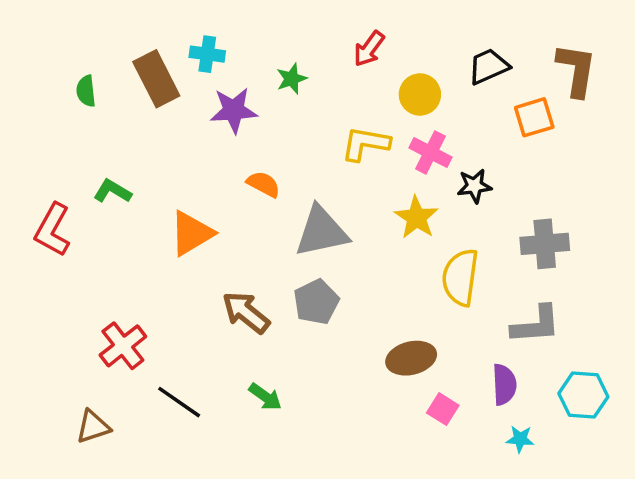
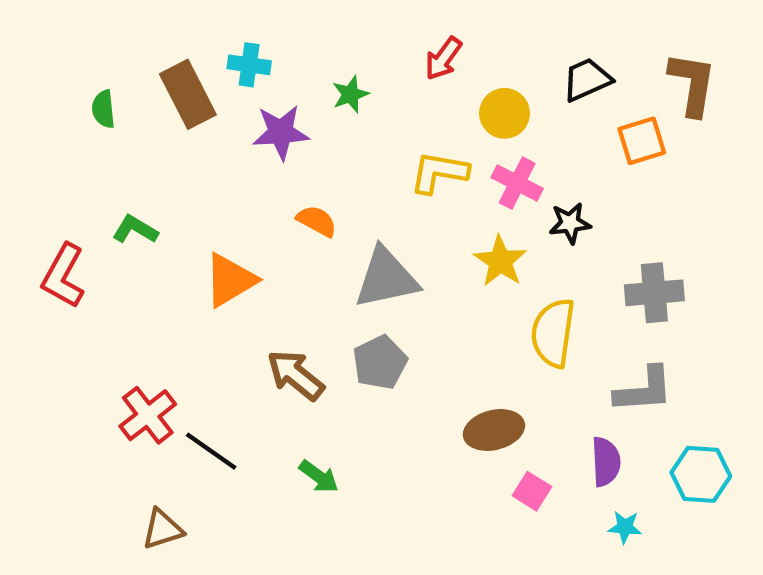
black line: (179, 402) -> (211, 451), moved
brown triangle: (93, 427) -> (163, 529), moved

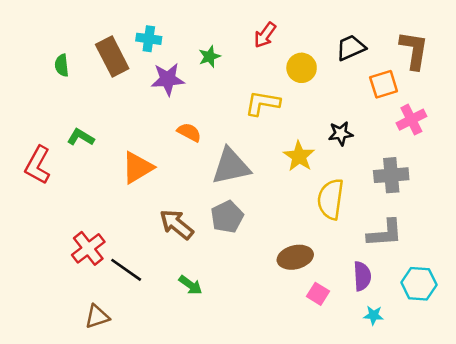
pink cross: (517, 183) -> (411, 120), moved, turned 36

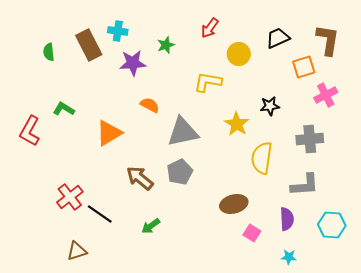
green arrow: (190, 285) -> (151, 226), turned 108
cyan star: (374, 315) -> (289, 257), moved

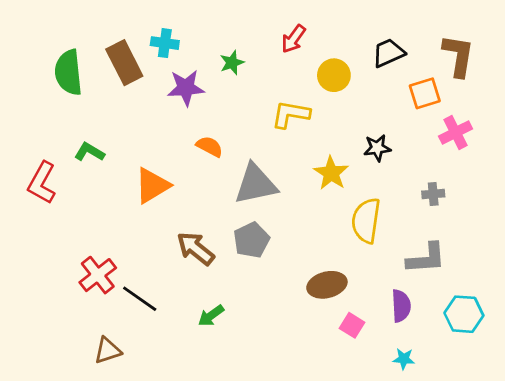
green semicircle: (49, 52) -> (68, 72), size x1.8
gray cross: (310, 139) -> (433, 194), size x0.6

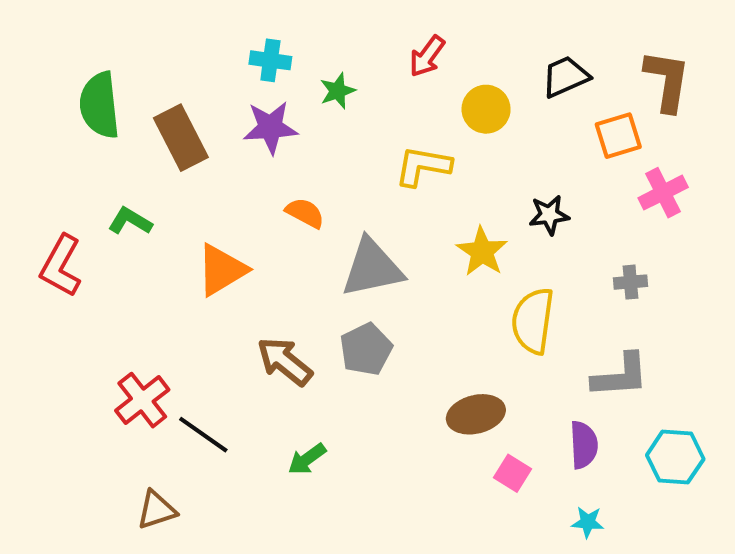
cyan cross: (165, 43) -> (270, 60), moved
brown rectangle: (124, 63) -> (181, 138), moved

